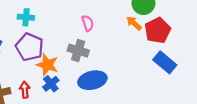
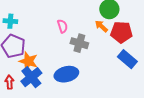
red pentagon: (158, 30) -> (121, 32), turned 30
gray cross: (78, 51) -> (79, 43), moved
blue cross: (51, 84) -> (31, 77), size x1.5

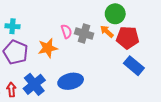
gray cross: (79, 43) -> (84, 34), moved
orange star: (28, 61) -> (48, 48), moved, turned -30

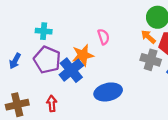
gray cross: (84, 34) -> (151, 60), moved
blue cross: (34, 84) -> (71, 70), moved
red arrow: (11, 90) -> (52, 103), moved

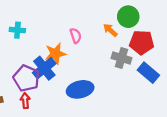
orange arrow: (148, 37) -> (110, 30), moved
purple pentagon: (47, 60) -> (26, 78), moved

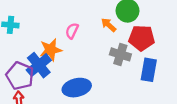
pink semicircle: (76, 36) -> (72, 31), turned -136
blue rectangle: (148, 73) -> (149, 70), turned 60

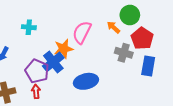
pink semicircle: (72, 31) -> (82, 32), size x1.6
red pentagon: (142, 38) -> (142, 38), turned 30

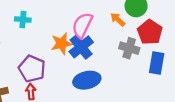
blue cross: (53, 62) -> (81, 47), moved

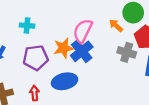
purple pentagon: (32, 69) -> (36, 58), moved, turned -30
blue ellipse: (87, 80) -> (65, 81), moved

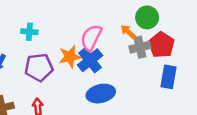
gray cross: (127, 52) -> (140, 47), moved, turned -30
blue ellipse: (65, 81) -> (101, 94), moved

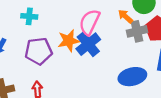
blue ellipse: (101, 94) -> (132, 77), moved

